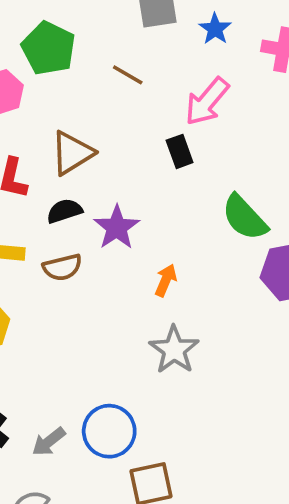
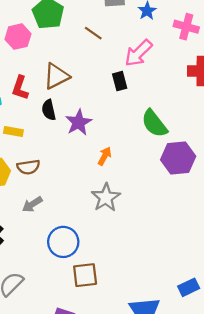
black semicircle: (64, 211) -> (49, 110), turned -90
brown semicircle: (62, 267) -> (28, 167), moved
gray arrow: (49, 442) -> (32, 204), moved

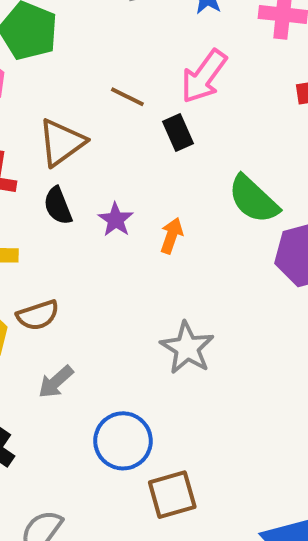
brown line: (93, 33) -> (127, 97), moved
purple star: (79, 122) -> (116, 220), size x0.7
orange arrow: (105, 156) -> (172, 236), moved

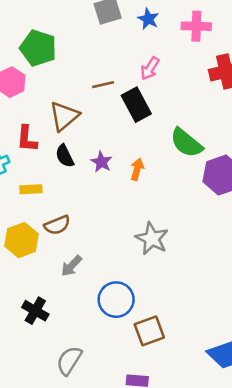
pink arrow: (204, 76) -> (150, 68), size x0.7
brown line: (127, 97) -> (103, 85), turned -35
black rectangle: (178, 133) -> (136, 105), size x1.5

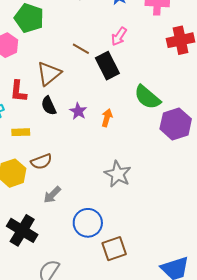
brown line: (103, 85) -> (81, 49), turned 42
black cross: (35, 311) -> (22, 230), size x1.4

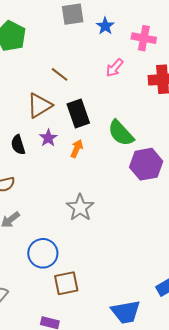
pink arrow: (119, 36) -> (115, 68), moved
black rectangle: (107, 66) -> (78, 114), moved
brown triangle: (49, 74) -> (39, 106), moved
black semicircle: (49, 106) -> (18, 145), moved

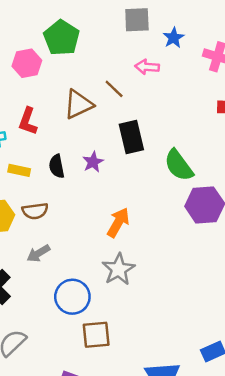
pink arrow: (115, 68) -> (147, 67), moved, turned 48
brown triangle: (39, 106) -> (78, 104), moved
orange arrow: (77, 149) -> (118, 222), moved, size x1.4
gray star: (80, 208) -> (118, 269), moved

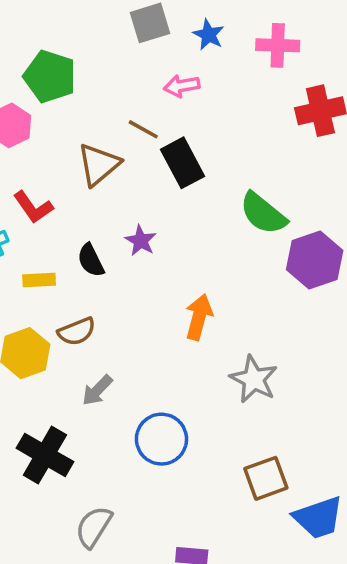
red L-shape: (28, 121) -> (33, 207), turned -40
black rectangle: (131, 137) -> (183, 163), moved
gray star: (118, 269) -> (254, 379), moved
brown square: (96, 335) -> (266, 478), moved

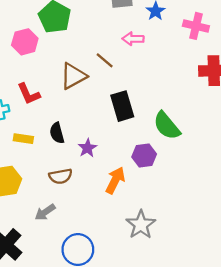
black rectangle: (183, 163) -> (122, 106), moved
purple star: (141, 241) -> (87, 148), moved
purple hexagon: (315, 260) -> (144, 156), moved, size x0.7
brown semicircle: (77, 332) -> (61, 176), moved

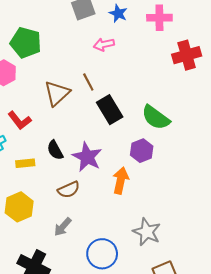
brown line: (105, 60) -> (88, 82), moved, turned 36
purple star: (87, 148) -> (87, 157), size x1.6
gray star: (141, 225) -> (147, 232), moved

